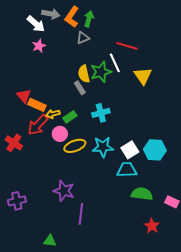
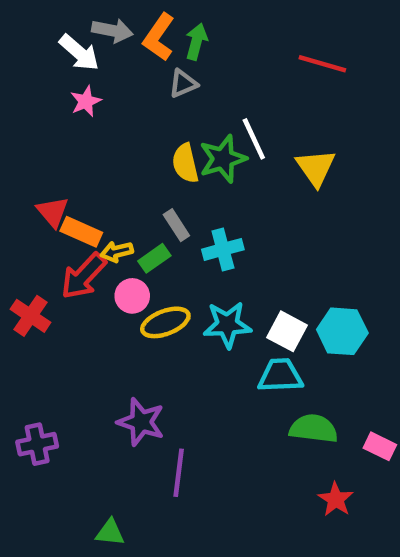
red line: (127, 46) -> (322, 64), moved
gray rectangle: (80, 88) -> (176, 225), moved
white square: (130, 150) -> (287, 331), turned -30

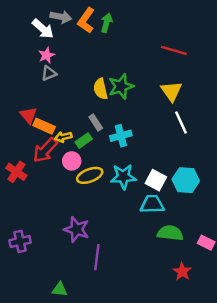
red line: (322, 64) -> (174, 50), moved
gray triangle: (183, 84) -> (49, 73), moved
white line: (254, 139) -> (181, 123), moved

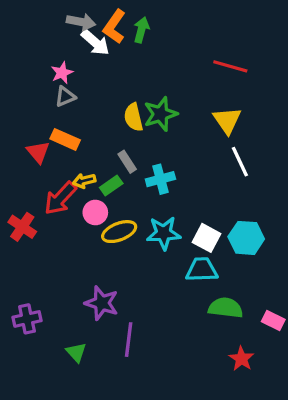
white arrow: (43, 29) -> (95, 43), moved
orange rectangle: (44, 126) -> (65, 139), moved
green triangle: (60, 290) -> (76, 352), moved, turned 42

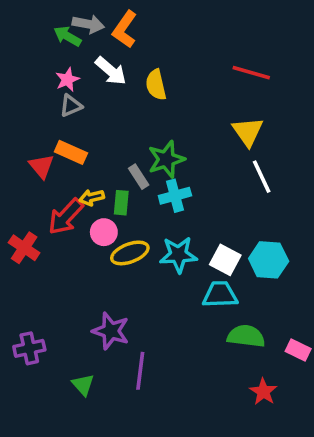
green arrow: (141, 30) -> (67, 36), moved, turned -75
white arrow: (95, 43) -> (111, 71), moved
green star: (160, 114) -> (166, 159), moved
yellow semicircle: (133, 117) -> (156, 85), moved
green rectangle: (111, 185) -> (121, 203), turned -50

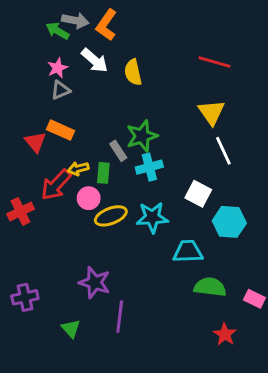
red cross: (24, 248) -> (21, 211), turned 30
white square: (225, 260) -> (198, 194), moved

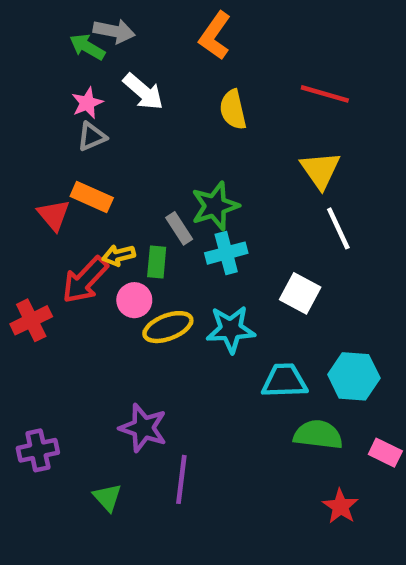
orange L-shape: (106, 25) -> (215, 36), moved
yellow semicircle: (133, 72) -> (233, 110), moved
cyan hexagon: (229, 222) -> (354, 376), moved

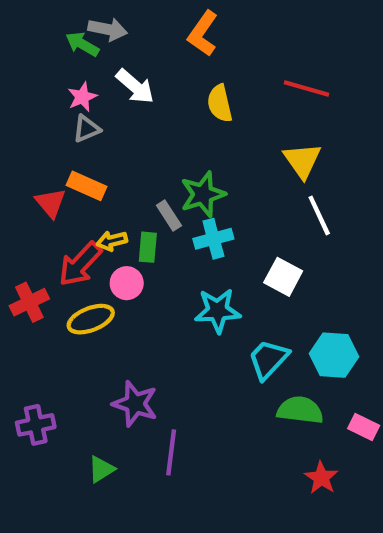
yellow ellipse: (168, 327) -> (91, 319), moved
cyan trapezoid: (284, 381) -> (268, 359), turned -45
green triangle: (107, 497) -> (101, 469), turned 40

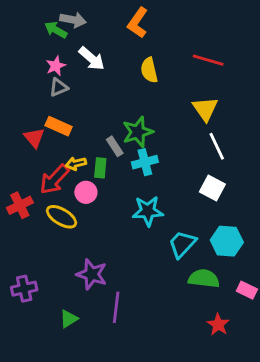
white square: (283, 277) -> (212, 188), moved
yellow ellipse: (91, 319) -> (61, 217), turned 52

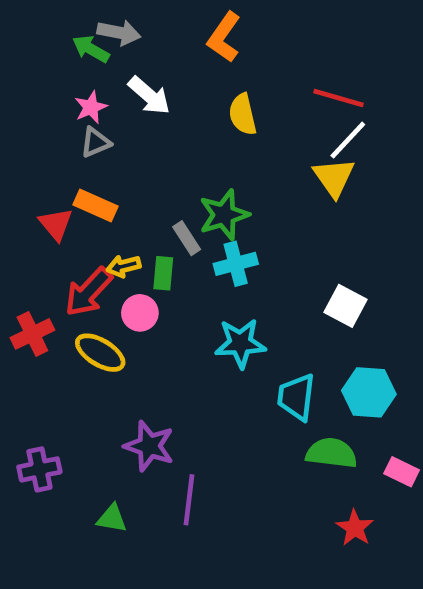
white line: (217, 146) -> (348, 140), moved, turned 68
cyan trapezoid: (182, 244) -> (296, 397), turned -36
green triangle: (69, 319) -> (112, 518), turned 42

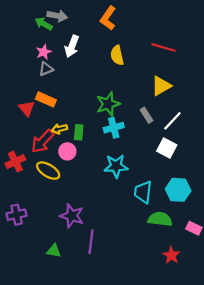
white arrow: (149, 96) -> (72, 46), turned 70
white line: (348, 140) -> (172, 121), moved
yellow triangle: (334, 177) -> (161, 86), turned 35
gray rectangle: (187, 238) -> (146, 115), moved
purple cross: (39, 469) -> (17, 215), moved

